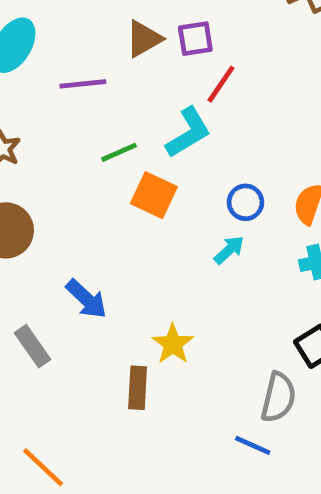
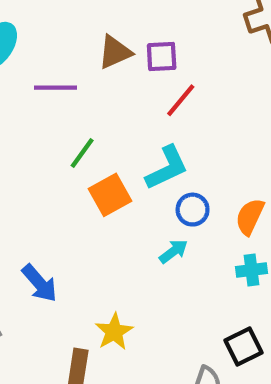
cyan L-shape: (188, 133) -> (167, 168), moved
green line: (119, 152) -> (82, 153), turned -36
orange square: (154, 195) -> (110, 195), turned 30

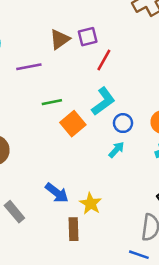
green line: (82, 153) -> (52, 102), turned 54
blue arrow: (40, 283) -> (57, 193), moved

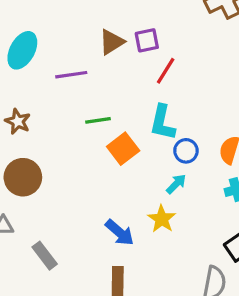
cyan L-shape: (103, 101) -> (162, 122), turned 136
blue arrow: (57, 193) -> (120, 233), moved
yellow star: (91, 204) -> (162, 219), moved

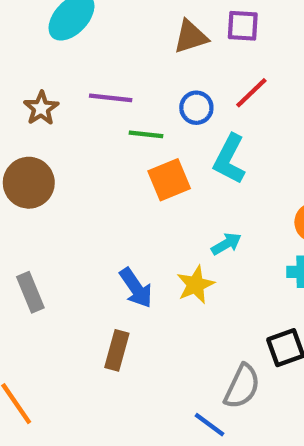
purple square: (147, 40) -> (243, 26), moved
purple line: (71, 75) -> (111, 98), moved
blue circle: (186, 151) -> (196, 108), moved

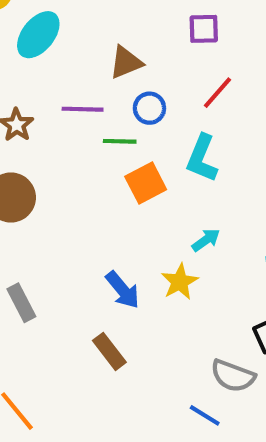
brown triangle: (191, 37) -> (126, 62), moved
blue circle: (196, 108) -> (149, 108), moved
brown rectangle: (117, 350) -> (109, 351), turned -48
gray semicircle: (242, 386) -> (233, 376), turned 90

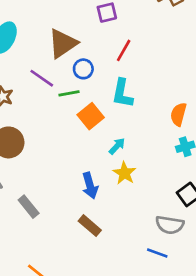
brown triangle: (126, 62) -> (63, 44), size x1.4
purple line: (83, 109) -> (42, 78), turned 45
cyan arrow: (206, 240) -> (117, 146), moved
blue arrow: (123, 290) -> (90, 186), turned 35

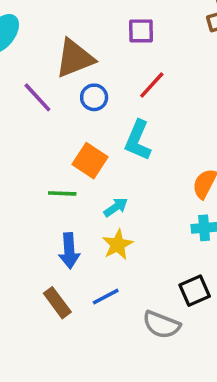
green line: (69, 93) -> (62, 193), moved
orange square: (91, 116) -> (90, 161), turned -30
blue line: (157, 253) -> (106, 297), moved, turned -60

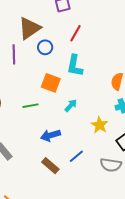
purple line: (37, 97) -> (14, 54), turned 54
green line: (62, 193) -> (31, 106), moved
yellow star: (118, 245) -> (100, 125), moved
blue arrow: (69, 251) -> (50, 135), turned 90

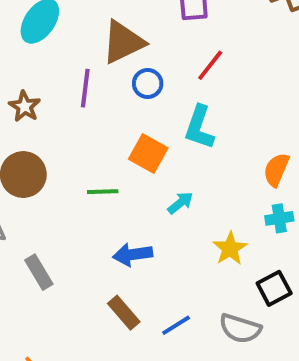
blue line: (76, 156) -> (176, 325), moved

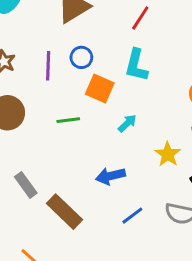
blue circle: (148, 84) -> (81, 57), moved
purple line: (85, 88) -> (48, 66), moved
blue arrow: (133, 254) -> (110, 176), moved
brown rectangle: (124, 313) -> (64, 212), moved, size x1.4

